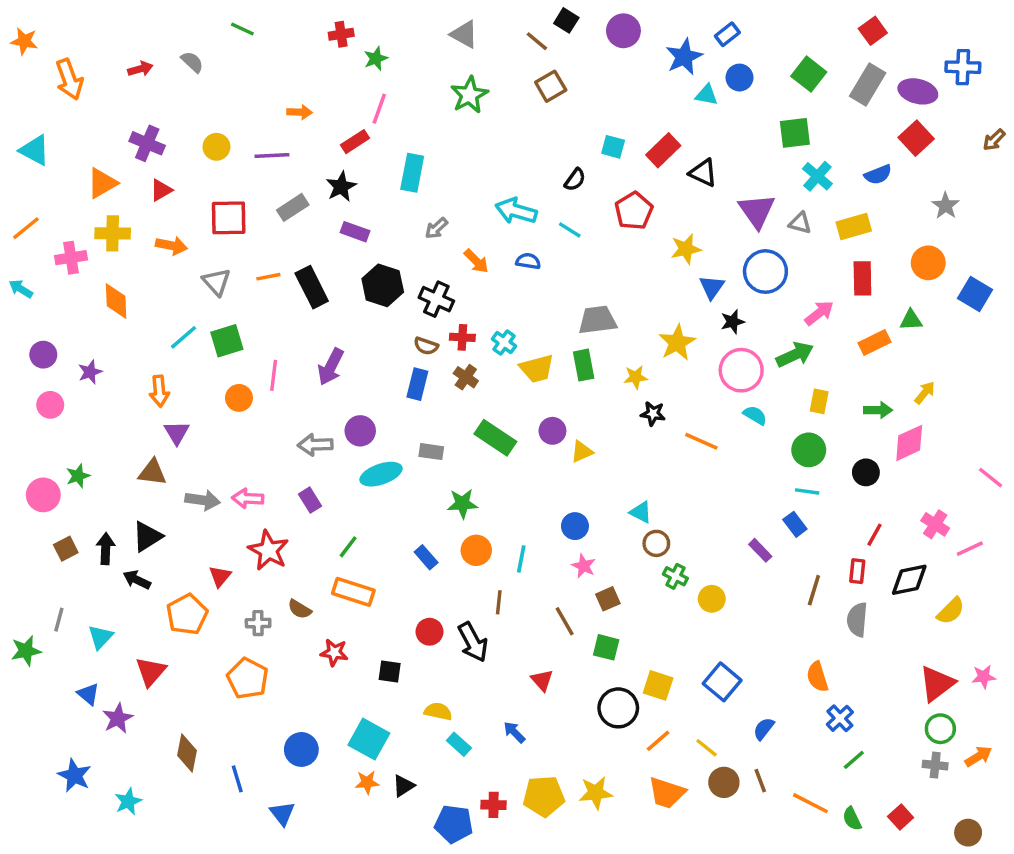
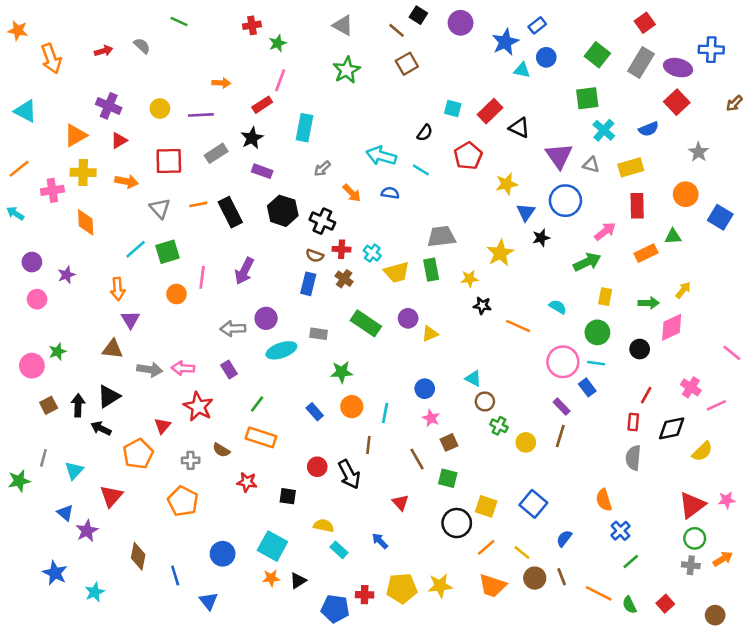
pink circle: (741, 370) -> (563, 362), moved
brown line: (814, 590) -> (560, 436), moved

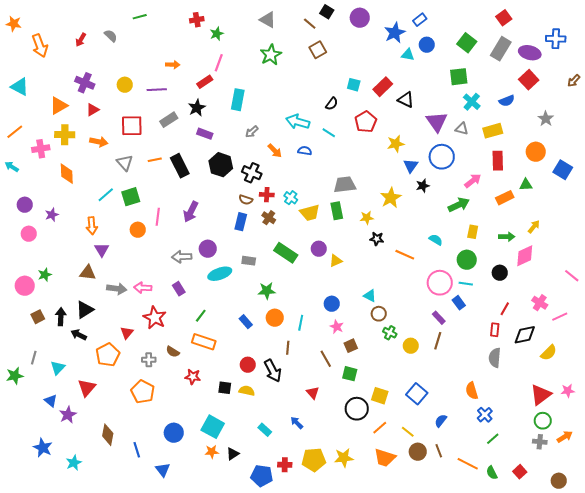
green line: (179, 22) -> (140, 17), turned -40
red arrow: (104, 51) -> (81, 40), turned 136
yellow semicircle: (324, 526) -> (247, 391), moved

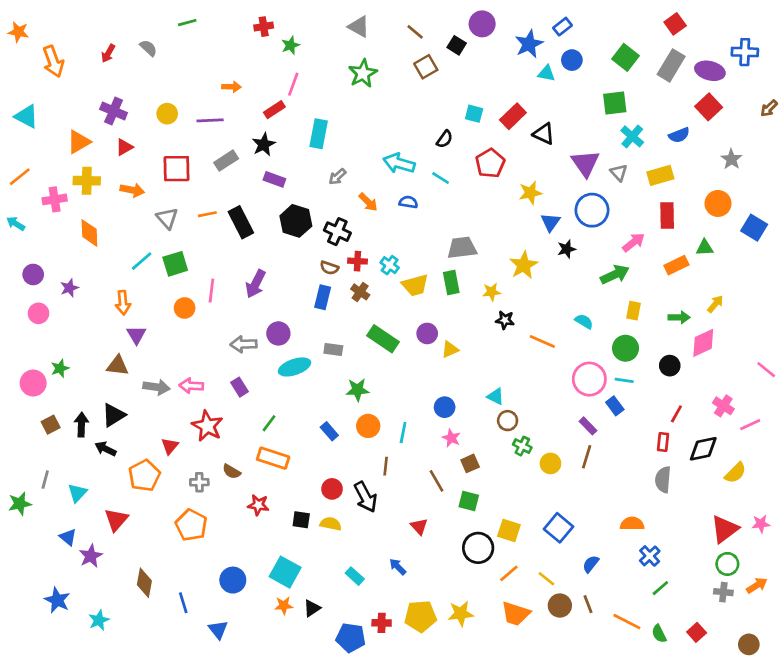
black square: (327, 12) -> (457, 45), moved
gray triangle: (462, 129) -> (619, 173), turned 32
orange semicircle: (472, 391) -> (632, 524), turned 108

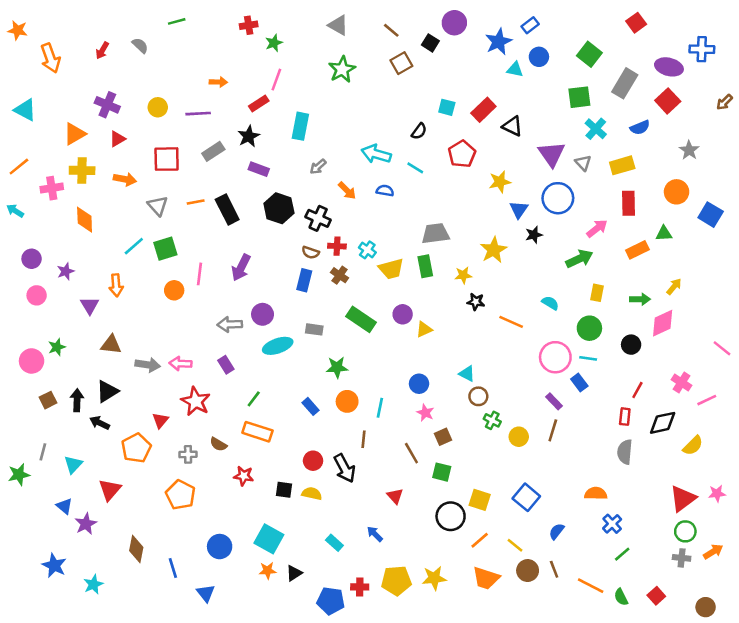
gray rectangle: (671, 65) -> (625, 83), moved
purple triangle: (136, 335) -> (90, 305), moved

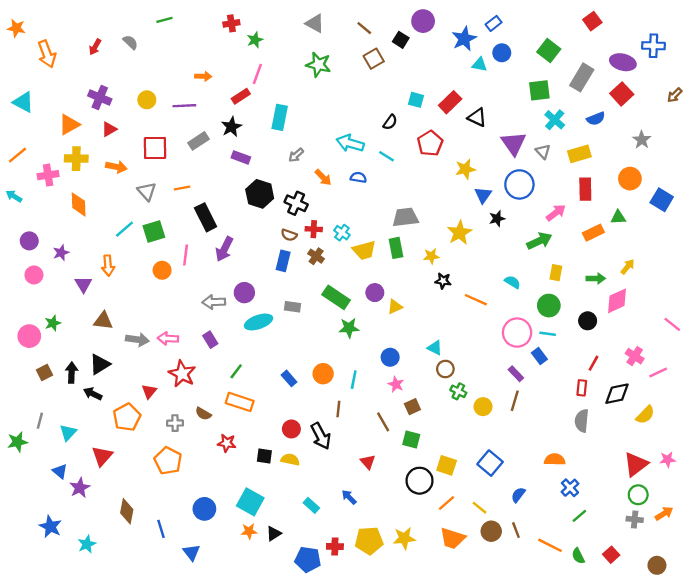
green star: (342, 69) -> (318, 65), turned -30
black rectangle: (227, 210) -> (206, 217), moved
green star: (337, 367) -> (349, 328), moved

